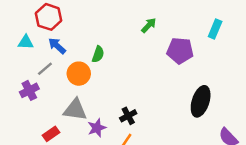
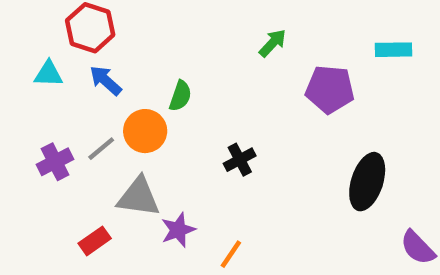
cyan rectangle: (215, 29) -> (394, 50), turned 66
gray line: (45, 69) -> (101, 149), moved
black cross: (128, 116) -> (240, 160), moved

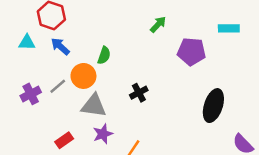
gray triangle: (139, 197) -> (94, 106), moved
red rectangle: (95, 241) -> (64, 140), moved

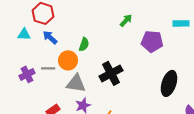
gray line: (58, 86) -> (48, 68), turned 40
black cross: (139, 93) -> (111, 73), size x1.6

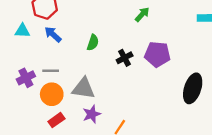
purple pentagon: (152, 41) -> (157, 54), moved
orange circle: (68, 60) -> (52, 94), moved
black cross: (111, 73) -> (125, 58), moved, size x0.6

